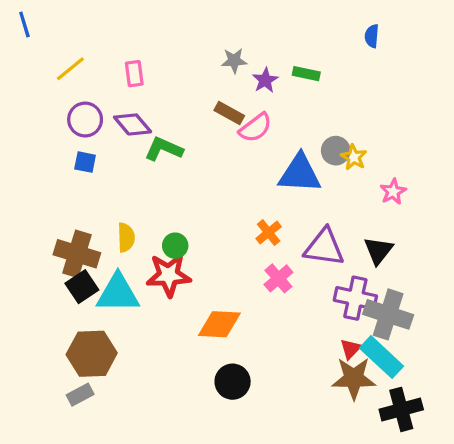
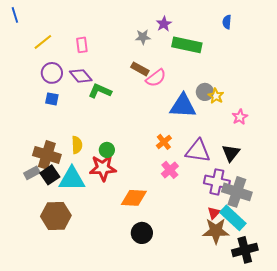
green rectangle: (306, 74) -> (187, 45), size x1.8
purple star: (265, 80) -> (164, 24), moved
gray rectangle: (80, 395) -> (32, 173), moved

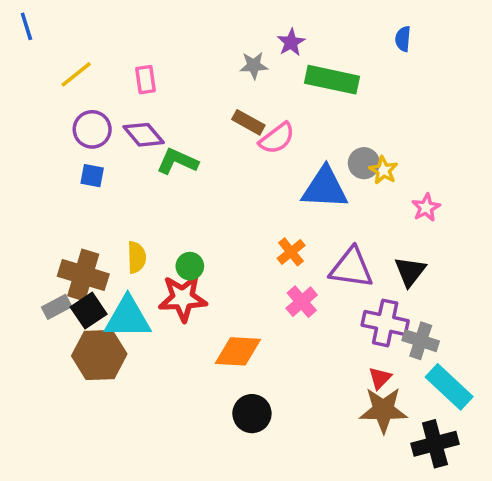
gray cross: (237, 192) -> (421, 341), size x0.7
brown hexagon: (56, 216) -> (99, 355), moved
cyan rectangle: (233, 218) -> (449, 387), moved

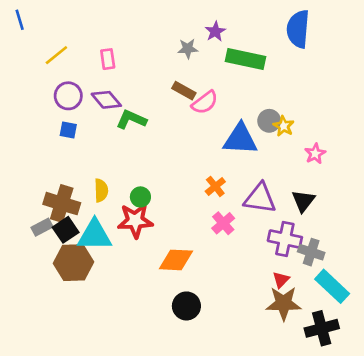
blue semicircle: (403, 39) -> (298, 29), size x2.0

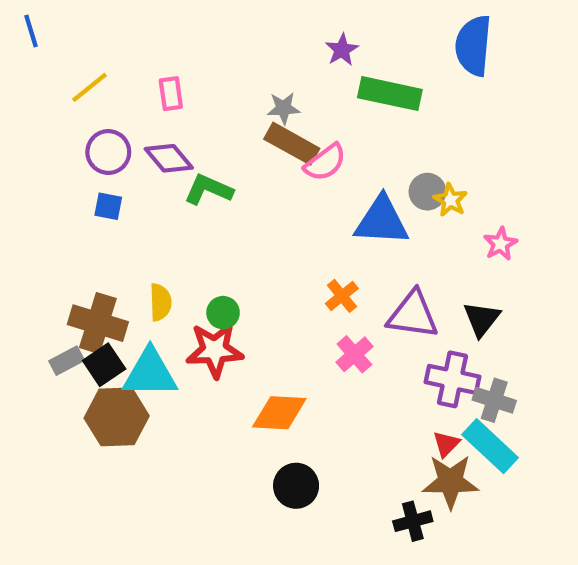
gray star: (188, 49) -> (284, 108), moved
brown rectangle: (184, 91) -> (292, 144), size x1.4
cyan rectangle: (332, 286) -> (490, 446), moved
black cross: (322, 328) -> (413, 521), moved, size x0.7

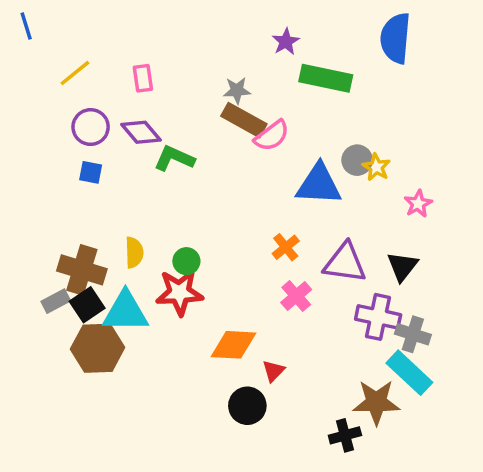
red triangle: (446, 444) -> (274, 371), moved

